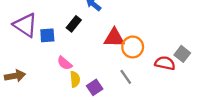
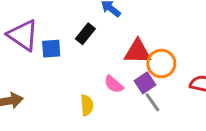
pink semicircle: (65, 63) -> (114, 84), moved
purple square: (95, 87) -> (145, 83), moved

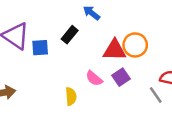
orange circle: (161, 64) -> (135, 45), moved
gray line: (152, 102) -> (156, 95), moved

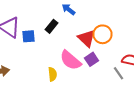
red triangle: (115, 50) -> (86, 38), turned 42
pink semicircle: (94, 78) -> (70, 60), size x1.6

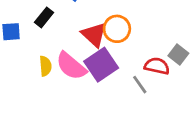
purple square: (92, 59) -> (101, 65), size x1.6
yellow semicircle: (52, 74) -> (45, 66), moved

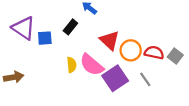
orange circle: (117, 29) -> (131, 50), moved
purple square: (101, 65) -> (115, 78), moved
red semicircle: (157, 66) -> (154, 53), moved

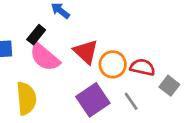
gray square: (175, 56) -> (169, 86), moved
yellow semicircle: (72, 65) -> (26, 98), moved, size x1.6
pink semicircle: (92, 65) -> (45, 57), moved

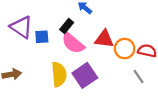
red triangle: (86, 52) -> (104, 39), turned -36
purple square: (93, 100) -> (85, 75), moved

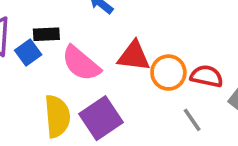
black rectangle: (67, 26) -> (46, 34), moved, turned 48
blue square: (42, 37) -> (28, 52), turned -32

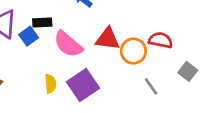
red semicircle: (207, 76) -> (161, 40), moved
yellow semicircle: (57, 116) -> (50, 84), size x0.6

